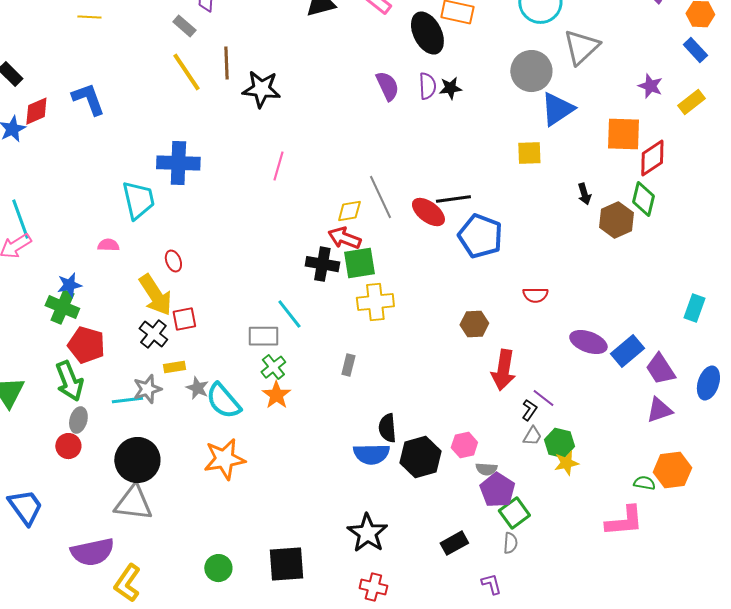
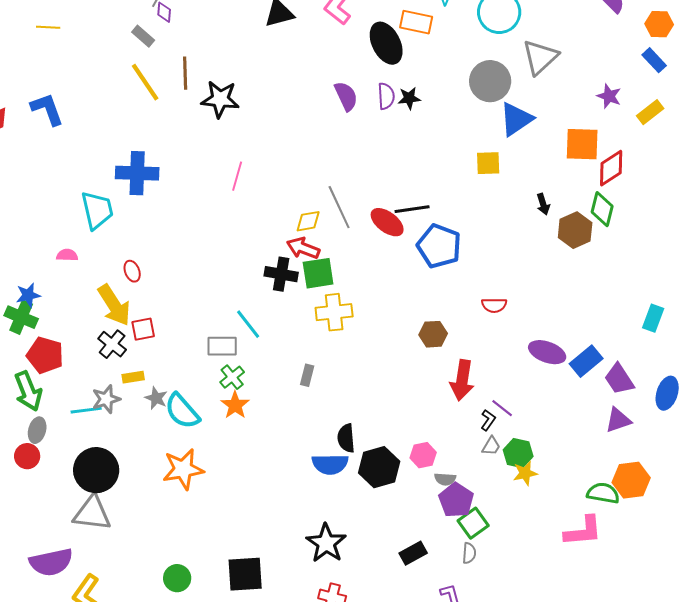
green semicircle: (644, 483) -> (603, 493), size x1.5

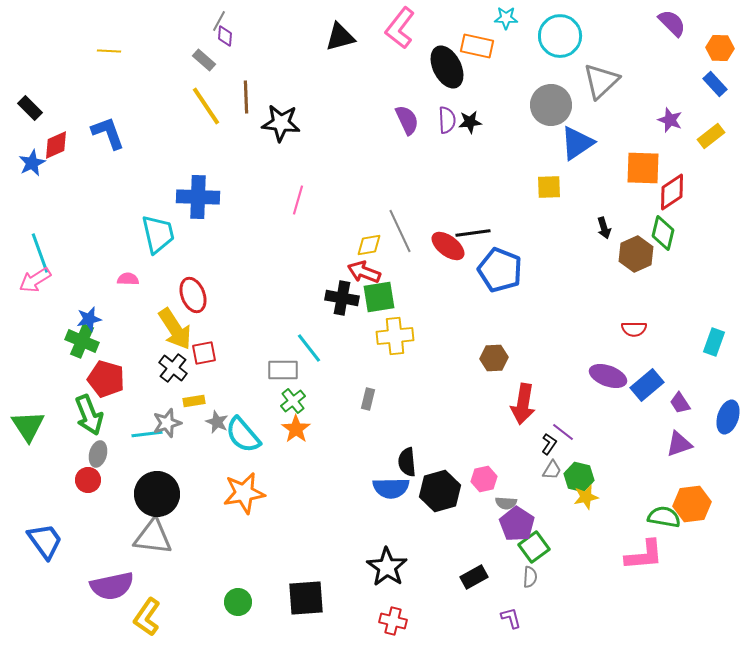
red ellipse: (132, 271) -> (193, 295), size x1.6
red semicircle: (494, 305) -> (634, 329), moved
purple trapezoid: (619, 379) -> (680, 403), size x0.7

